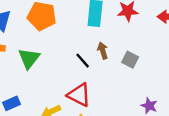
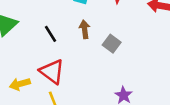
black line: (83, 61) -> (51, 34), moved

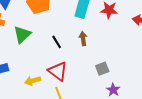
gray square: (112, 44) -> (102, 69), moved, turned 32

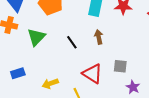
gray square: (102, 69) -> (120, 66), turned 32
red triangle: (58, 71) -> (92, 74), moved

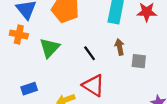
gray square: (120, 66) -> (139, 61), moved
red triangle: (92, 74) -> (93, 85), moved

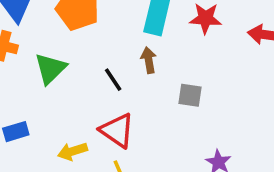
brown arrow: (120, 47) -> (149, 60), moved

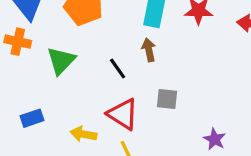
gray square: (190, 95) -> (167, 99), moved
yellow arrow: (72, 151) -> (83, 134), turned 30

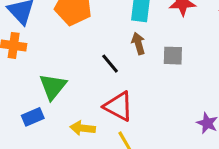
green triangle: (61, 61) -> (53, 87), moved
gray square: (167, 99) -> (173, 56), moved

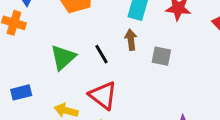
green triangle: (53, 87) -> (63, 57), moved

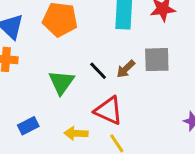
brown arrow: (131, 40) -> (126, 69), moved, turned -114
gray square: (161, 56) -> (157, 60), size x1.4

